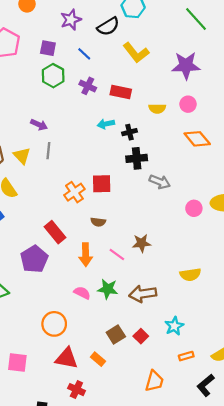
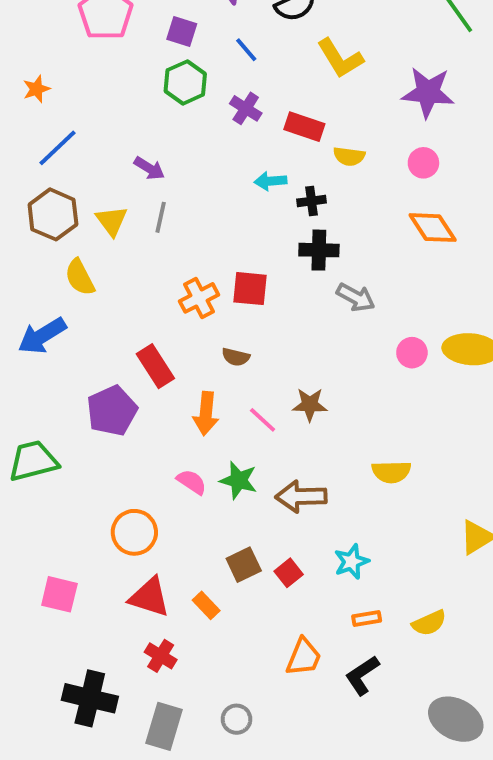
yellow semicircle: (157, 109) -> (349, 156), moved
black L-shape: (206, 385) -> (362, 675), moved

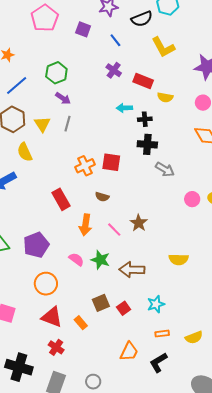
green hexagon: (185, 82) -> (56, 73), moved
brown star: (310, 405) -> (139, 223), turned 30
purple pentagon: (112, 411) -> (36, 245), moved

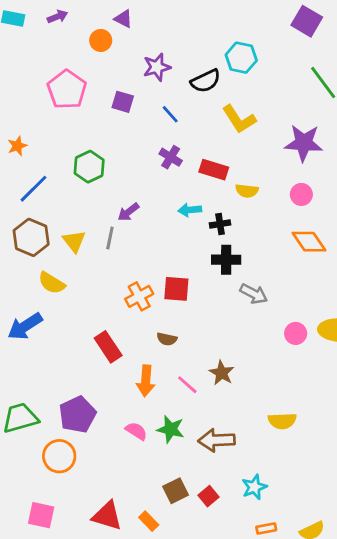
purple arrow: (63, 98) -> (128, 212), moved, turned 112
yellow semicircle: (25, 152) -> (52, 283), turned -30
orange circle: (46, 284) -> (59, 456), moved

